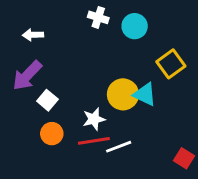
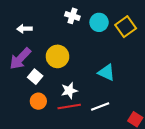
yellow square: (171, 64) -> (126, 27), moved
yellow circle: (123, 94) -> (57, 56), moved
white line: (119, 147) -> (100, 106), moved

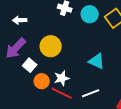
orange circle: (38, 101) -> (42, 81), moved
red line: (69, 106) -> (62, 93), turned 35

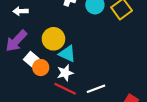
cyan triangle: (97, 61) -> (67, 54), moved
orange circle: (42, 81) -> (41, 68), moved

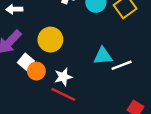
cyan triangle: (67, 54) -> (103, 56), moved, turned -30
white line: (96, 89) -> (122, 65), moved

